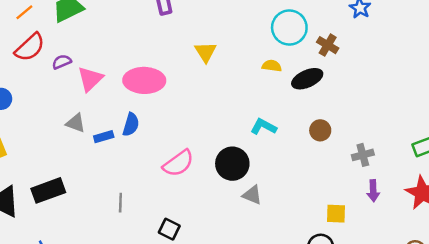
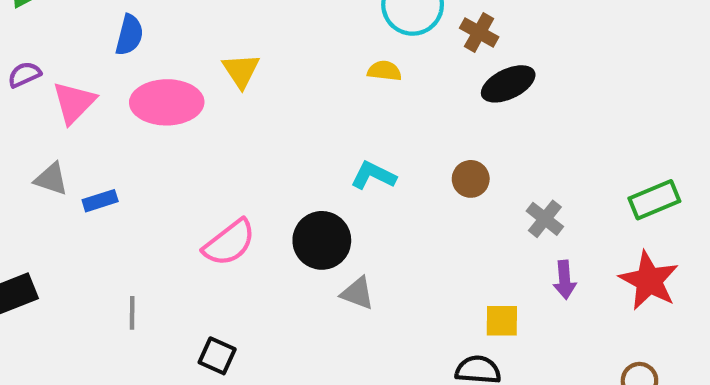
yellow triangle: (206, 52) -> (241, 71), moved
black ellipse: (307, 79) -> (508, 84), moved
blue semicircle: (131, 124) -> (129, 35), moved
gray cross: (363, 155) -> (545, 219), turned -35

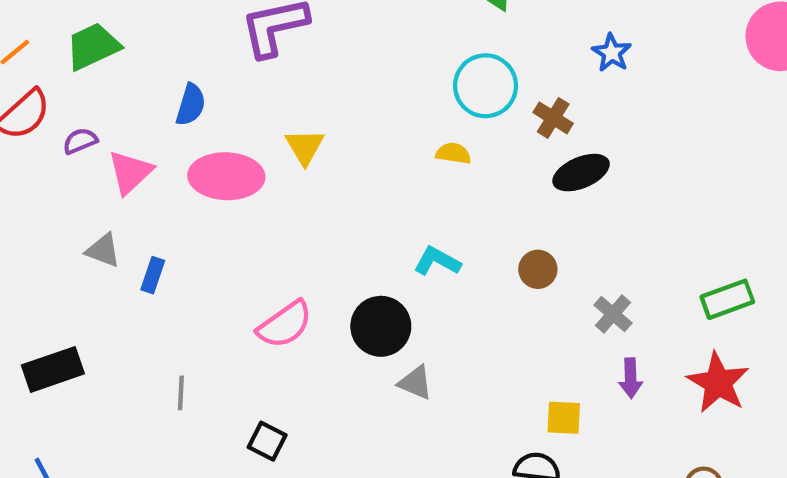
blue rectangle: (100, 201) -> (153, 275), turned -56

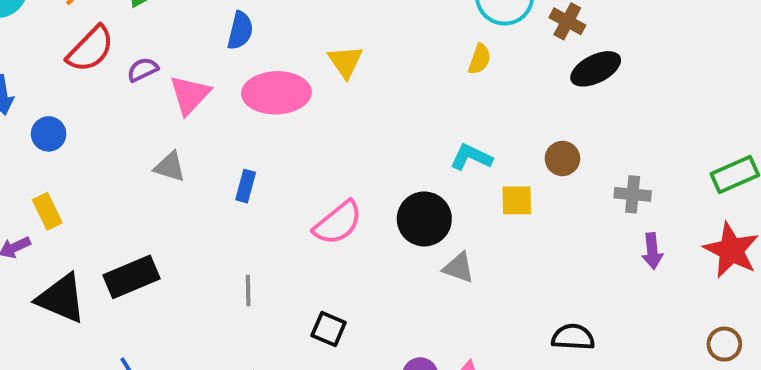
yellow semicircle: (453, 153) -> (480, 59), turned 104
blue rectangle: (153, 275) -> (246, 186), moved
gray cross: (613, 314) -> (633, 194), turned -32
yellow square: (564, 418) -> (517, 200), moved

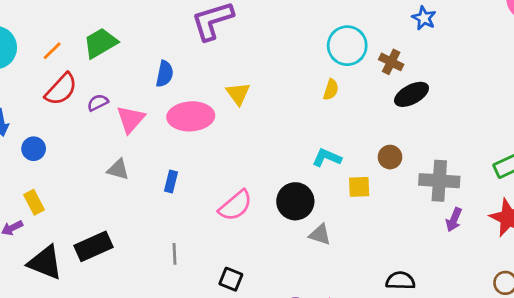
gray cross: (633, 194) -> (439, 181), size x1.6
purple arrow: (652, 251) -> (454, 220), turned 30

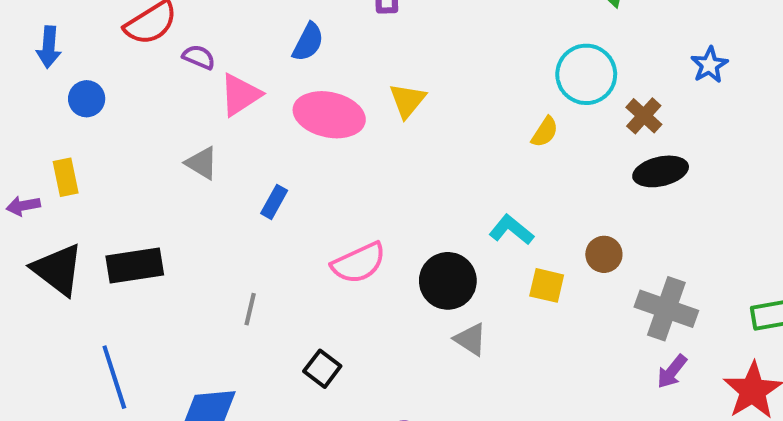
purple semicircle: (98, 103) -> (199, 57), turned 35

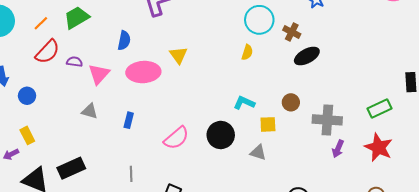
gray triangle: (470, 339) -> (258, 152), moved

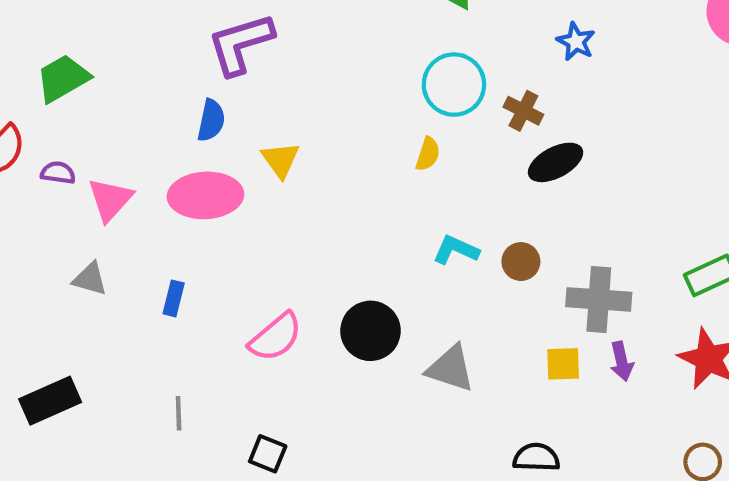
blue semicircle: (124, 40) -> (211, 120), moved
cyan L-shape: (244, 103) -> (456, 250), moved
yellow square: (268, 124) -> (563, 364), moved
purple arrow: (338, 149) -> (622, 361), turned -36
gray triangle: (258, 152) -> (450, 368), size x1.4

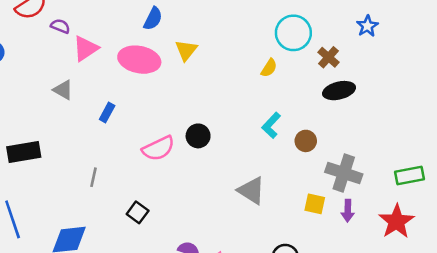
cyan L-shape: (456, 250) -> (271, 125), turned -85
black circle: (370, 331) -> (198, 136), moved, size x0.7

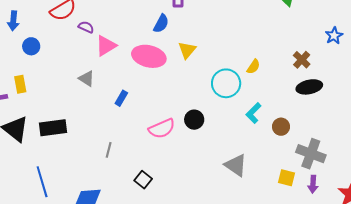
cyan circle: (293, 33) -> (226, 83), moved

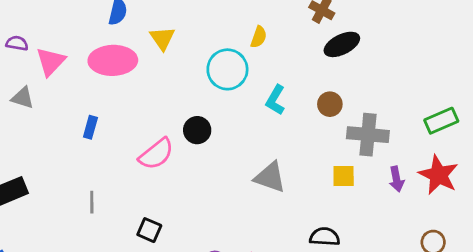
gray triangle: (87, 79) -> (23, 98), moved
brown circle: (281, 127) -> (330, 104), moved
purple arrow: (313, 184) -> (396, 179), moved

